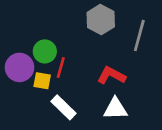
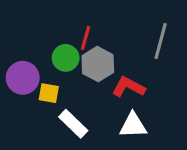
gray hexagon: (101, 20) -> (98, 64), moved
green circle: (45, 51) -> (66, 58), moved
red line: (61, 67) -> (86, 38), moved

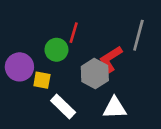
gray hexagon: (98, 64) -> (95, 74), moved
red L-shape: (128, 87) -> (111, 59), moved, turned -60

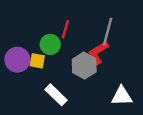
gray line: (138, 35) -> (108, 32), moved
yellow square: (42, 80) -> (37, 61), moved
white triangle: (115, 108) -> (122, 96), moved

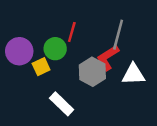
purple circle: (17, 60) -> (19, 51), moved
yellow square: (37, 61) -> (41, 67), turned -35
white triangle: (122, 96) -> (133, 74), moved

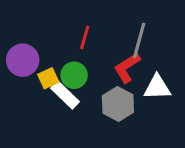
green circle: (55, 49) -> (74, 75), moved
gray hexagon: (92, 72) -> (118, 104), moved
white rectangle: (62, 104) -> (65, 95), moved

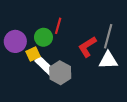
gray line: (139, 40) -> (108, 36), moved
green circle: (74, 75) -> (43, 37), moved
gray hexagon: (118, 104) -> (60, 73), moved

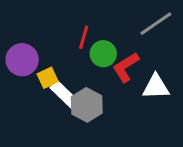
gray line: (108, 36) -> (156, 24), moved, turned 40
green circle: (43, 37) -> (103, 54), moved

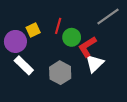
yellow square: (48, 78) -> (33, 30), moved
white triangle: (156, 87) -> (95, 63), moved, turned -42
white rectangle: (64, 94) -> (24, 65), moved

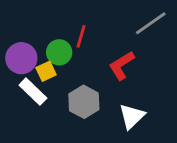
yellow square: (33, 30) -> (46, 71), moved
green circle: (72, 37) -> (59, 52), moved
white triangle: (95, 63) -> (132, 116), moved

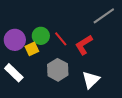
red line: (81, 36) -> (61, 39), moved, turned -56
white rectangle: (33, 92) -> (14, 73), moved

